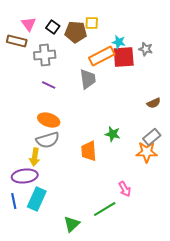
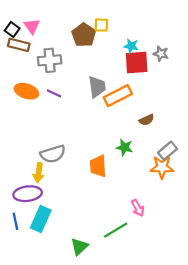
black square: (53, 27) -> (12, 29), moved
brown pentagon: (76, 32) -> (84, 35), turned 30
orange rectangle: (102, 56) -> (118, 96), moved
brown semicircle: (154, 103) -> (147, 120), moved
orange ellipse: (49, 120) -> (26, 91), moved

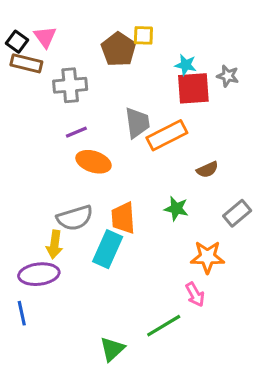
orange ellipse: (26, 91) -> (94, 162), moved
purple line: (54, 93) -> (76, 132), turned -48
orange trapezoid: (98, 166) -> (123, 218), moved
orange star: (162, 167) -> (207, 257), moved
cyan rectangle: (41, 219) -> (108, 249), moved

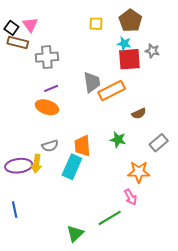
brown pentagon: (118, 49) -> (130, 21), moved
orange ellipse: (94, 162) -> (47, 107), moved
gray semicircle: (75, 218) -> (50, 146), size x0.7
purple ellipse: (39, 274) -> (19, 166), moved

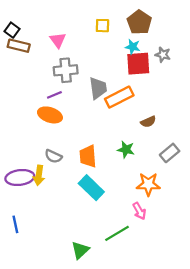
pink triangle: (30, 25) -> (58, 40), moved
gray cross: (47, 57) -> (66, 70), moved
gray semicircle: (50, 146) -> (53, 156), turned 42
cyan rectangle: (72, 167) -> (91, 188), moved, turned -70

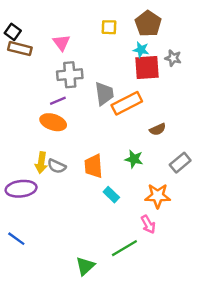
yellow arrow: (39, 175) -> (41, 163), moved
cyan rectangle: (91, 188) -> (111, 195), moved, size x0.6
blue line: (15, 224) -> (16, 239), turned -42

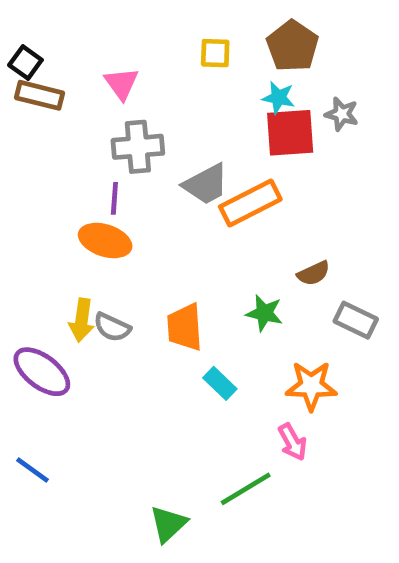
gray trapezoid: (104, 94) -> (206, 184), turned 70
purple line: (58, 101) -> (114, 198), turned -63
brown semicircle: (158, 129) -> (314, 273), moved
gray rectangle: (180, 163) -> (356, 320), turned 66
purple ellipse: (21, 189) -> (42, 372), turned 44

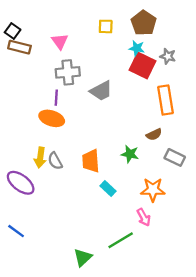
red square: (290, 133) -> (142, 65), turned 30
orange rectangle: (250, 203) -> (165, 100), moved, turned -72
gray semicircle: (112, 327) -> (55, 161), turned 36

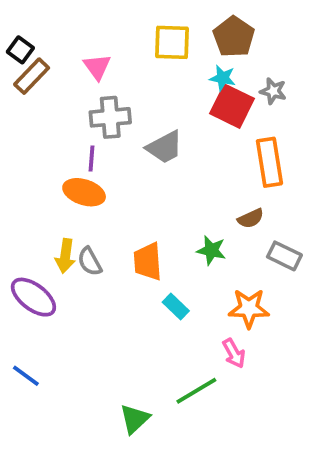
yellow square: (106, 26) -> (172, 42), size x1.5
brown rectangle: (19, 47) -> (32, 76), turned -60

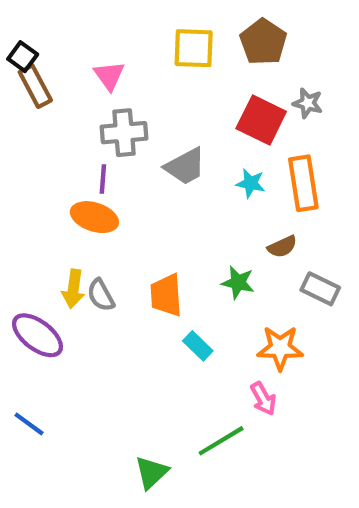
brown rectangle: (32, 76) -> (35, 86), turned -72
cyan star: (223, 78) -> (251, 183), moved

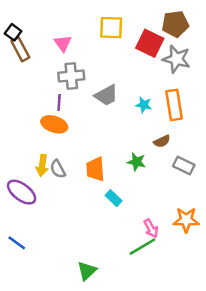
brown pentagon: (263, 42) -> (175, 24), moved, turned 30
gray star: (308, 103) -> (176, 59), size x1.6
red square: (261, 120) -> (150, 43), moved
orange star: (280, 348) -> (186, 220), moved
green line: (221, 441) -> (143, 247), moved

